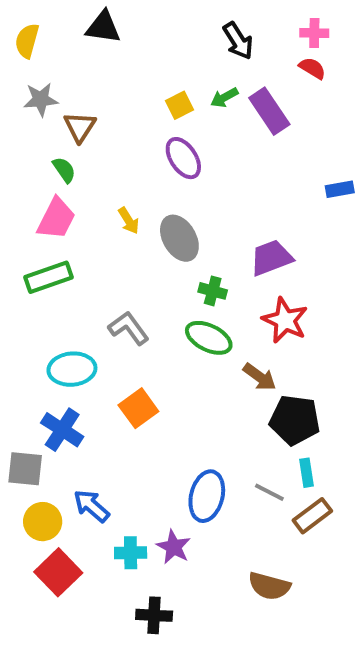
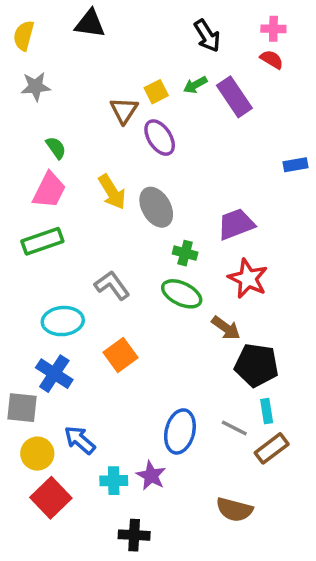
brown triangle: (80, 127) -> (124, 110), moved
yellow arrow: (129, 221) -> (112, 192), size x1.5

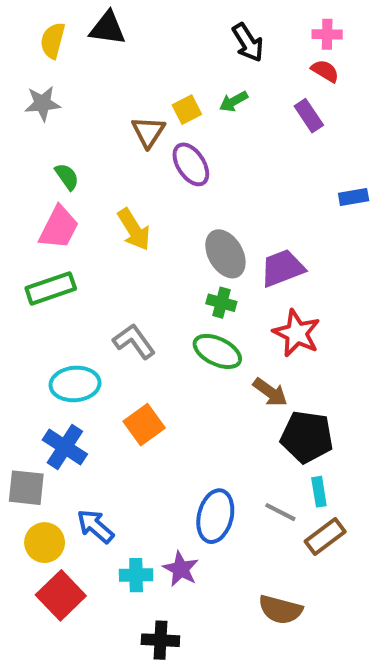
yellow semicircle: (24, 36) -> (53, 40), moved
purple rectangle: (234, 97) -> (309, 116), moved, size x0.7
gray ellipse: (156, 207) -> (225, 254), moved

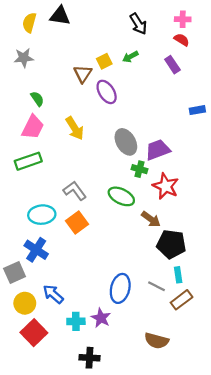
green cross: (221, 303) -> (140, 169), moved
orange square: (144, 425) -> (77, 223), moved
gray square: (26, 488) -> (15, 273), turned -30

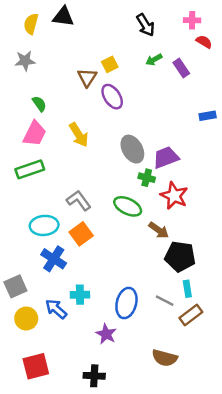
red semicircle: (182, 40) -> (204, 42), moved
green arrow: (130, 57) -> (154, 60), moved
blue cross: (36, 250) -> (54, 259), moved
cyan cross: (76, 321) -> (80, 295), moved
red square: (34, 333) -> (36, 366), moved, turned 30

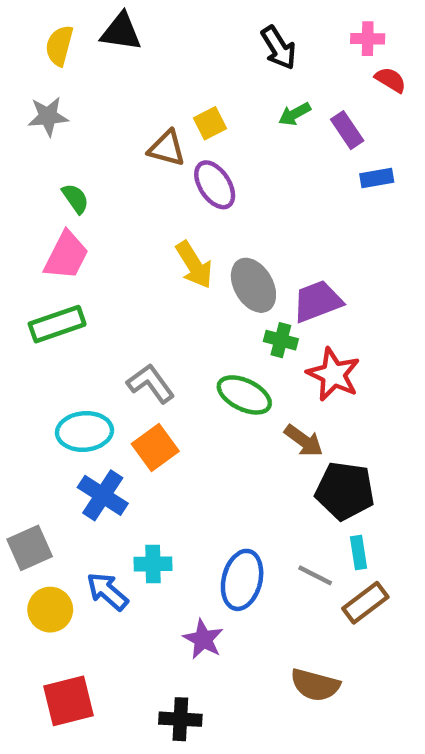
brown triangle: (87, 78) -> (167, 148), turned -48
blue rectangle: (208, 116) -> (377, 178), moved
yellow arrow: (79, 135) -> (194, 265), moved

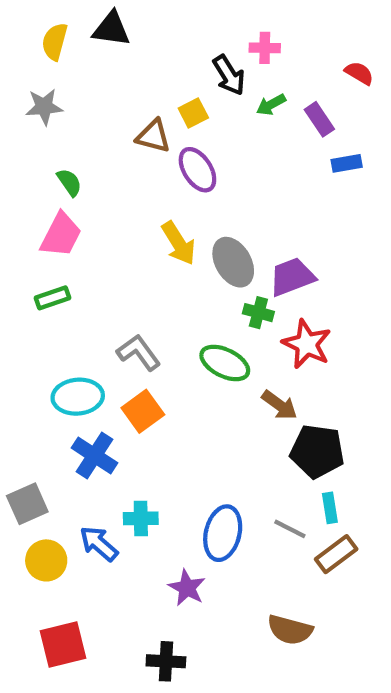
pink cross: (368, 39) -> (265, 48), moved
black arrow: (279, 48) -> (229, 75), moved
green rectangle: (57, 324) -> (53, 298), size x0.7

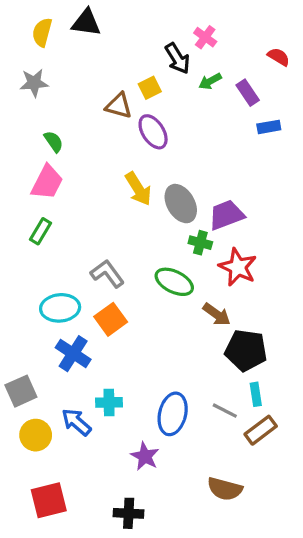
pink cross: (265, 48) -> (205, 37), turned 35
green rectangle: (53, 298) -> (41, 231), turned -40

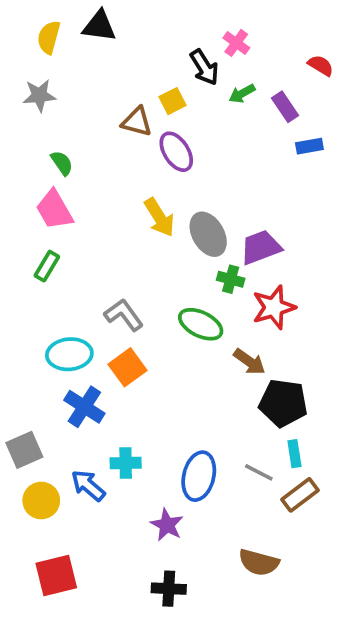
pink trapezoid: (47, 182) -> (54, 210), turned 123
red star: (238, 267) -> (274, 307), turned 30
black cross: (129, 513) -> (169, 589), moved

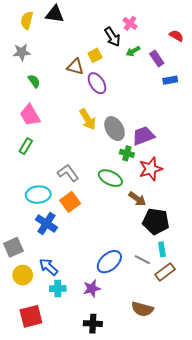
green semicircle: (62, 163) -> (34, 81), moved
cyan cross: (126, 463) -> (58, 288), moved
blue ellipse: (199, 476) -> (109, 262), turned 35
purple star: (167, 525) -> (92, 288), turned 30

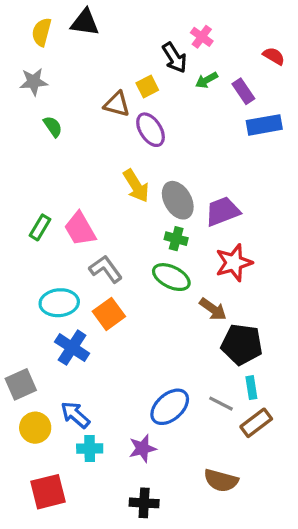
blue rectangle: (170, 80) -> (264, 125), size x1.5
pink trapezoid: (30, 115) -> (80, 229), moved
green cross: (127, 153) -> (176, 239), moved

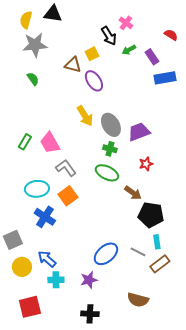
gray star: (34, 82) -> (35, 45), moved, size x1.4
red star: (234, 263) -> (146, 164), size x0.6

